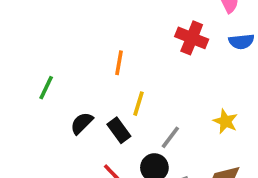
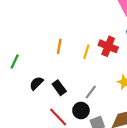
red cross: (192, 38) -> (108, 46), moved
yellow line: (138, 104) -> (86, 52), moved

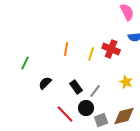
black rectangle: (59, 88) -> (76, 87), moved

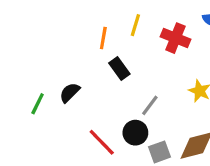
yellow line: (91, 54) -> (135, 25), moved
green line: (25, 63) -> (38, 104), moved
black rectangle: (76, 87) -> (119, 68), moved

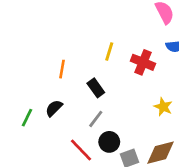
orange line: (103, 38) -> (62, 69), moved
gray line: (150, 105) -> (96, 119), moved

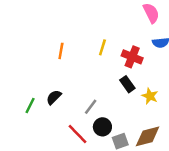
orange line: (62, 69) -> (61, 51), moved
black rectangle: (96, 88) -> (127, 84), moved

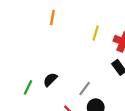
orange line: (61, 51) -> (52, 18), moved

